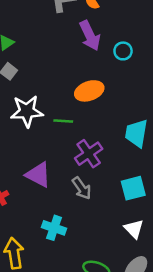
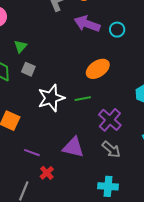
purple arrow: (90, 36) -> (87, 24), turned 150
cyan cross: (54, 228) -> (108, 186), moved

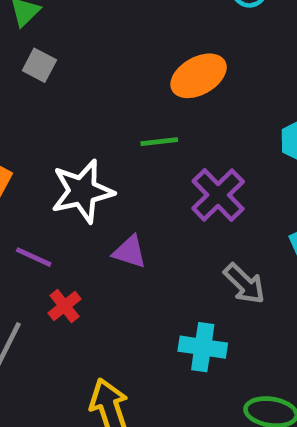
white star: (51, 98) -> (82, 191), moved
purple triangle: (73, 147) -> (130, 252), size x0.7
gray arrow: (111, 149) -> (244, 284), moved

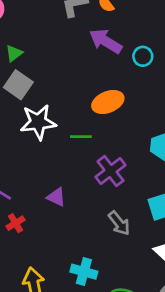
gray square: (39, 65) -> (18, 85), size x1.5
white star: (82, 191) -> (38, 122), moved
cyan cross: (203, 347) -> (84, 272), moved

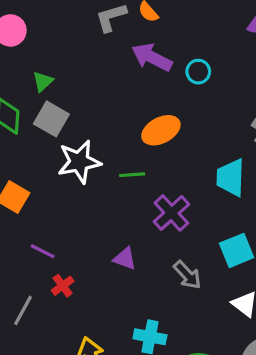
purple triangle: (56, 197) -> (125, 258), moved

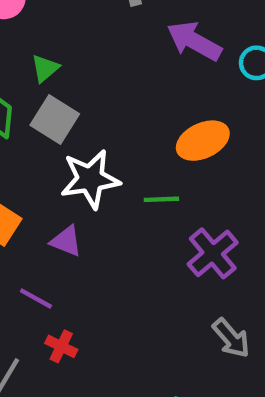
purple triangle: (125, 258) -> (66, 241), moved
red cross: (63, 286) -> (61, 346), turned -30

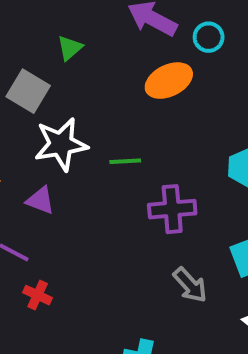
green triangle: (45, 68) -> (70, 48), moved
orange ellipse: (203, 141) -> (169, 81), moved
purple cross: (213, 253) -> (172, 209), turned 36

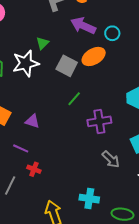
gray square: (28, 91) -> (67, 66), moved
white star: (61, 144) -> (26, 63), moved
green line: (125, 161) -> (74, 99), turned -42

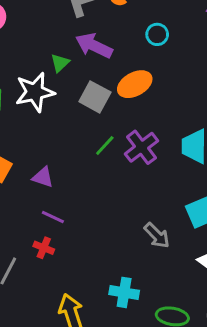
purple arrow: (83, 26) -> (94, 46), moved
cyan circle: (112, 33) -> (157, 34), moved
purple cross: (99, 121) -> (142, 147), moved, turned -30
purple line: (21, 148) -> (53, 217), moved

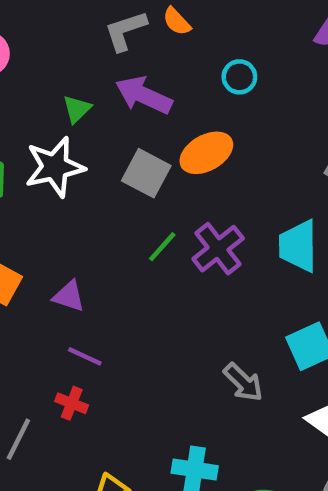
green triangle: (60, 63) -> (77, 109), moved

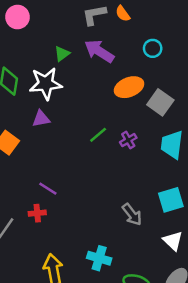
gray square: (146, 173) -> (160, 102), moved
purple cross: (218, 249) -> (128, 140), size x0.6
purple triangle: (69, 296) -> (41, 119), moved, turned -36
red cross: (72, 403) -> (37, 213), turned -35

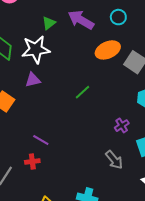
cyan circle: (153, 48) -> (118, 17), moved
purple cross: (128, 140) -> (122, 126), moved

